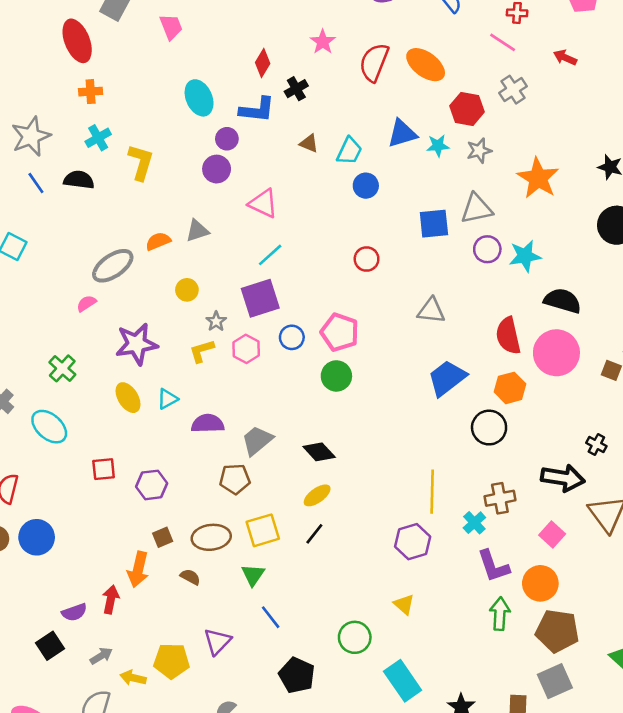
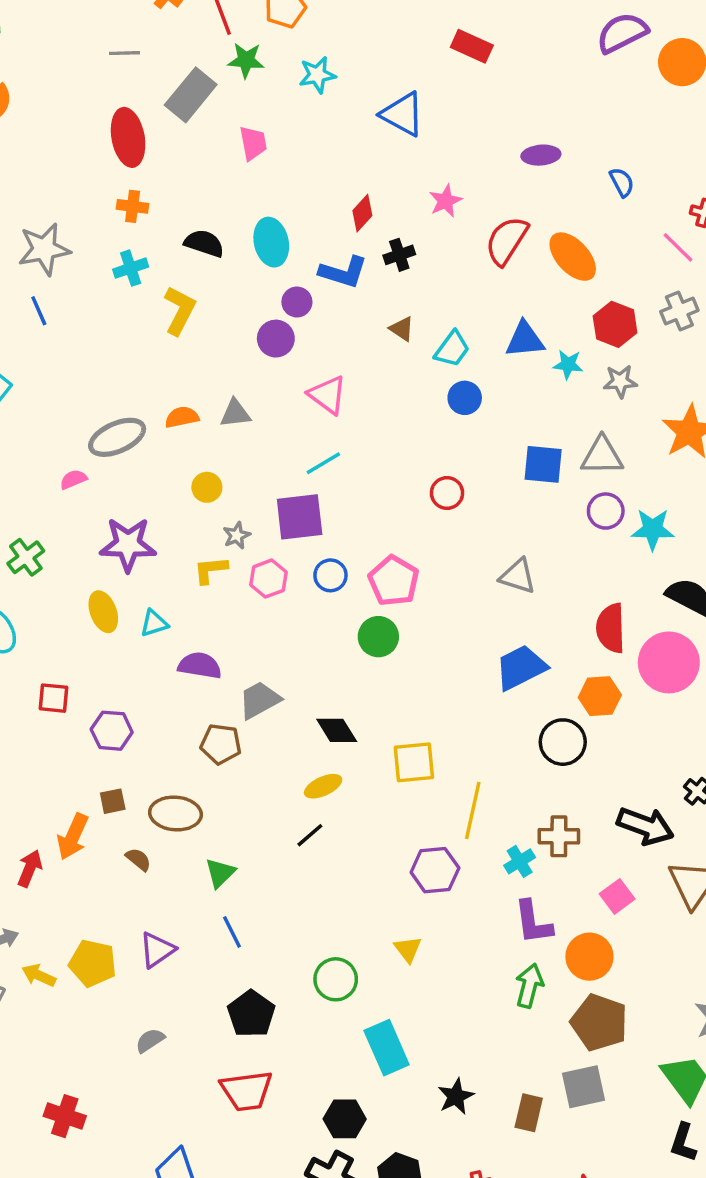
black semicircle: (79, 180) -> (204, 243), moved
yellow square: (263, 530) -> (414, 762), moved

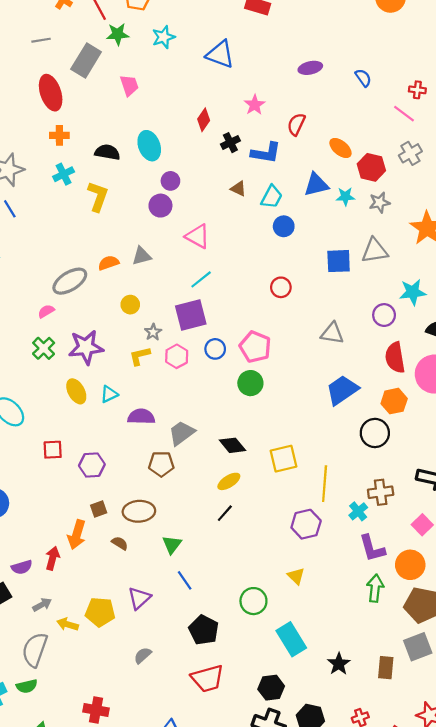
red semicircle: (507, 241) -> (296, 124), size x0.7
orange ellipse: (573, 257) -> (340, 148), moved, size x0.7
blue L-shape: (343, 272) -> (266, 153), moved
purple circle: (606, 511) -> (384, 315), moved
green cross: (26, 557) -> (44, 348), moved

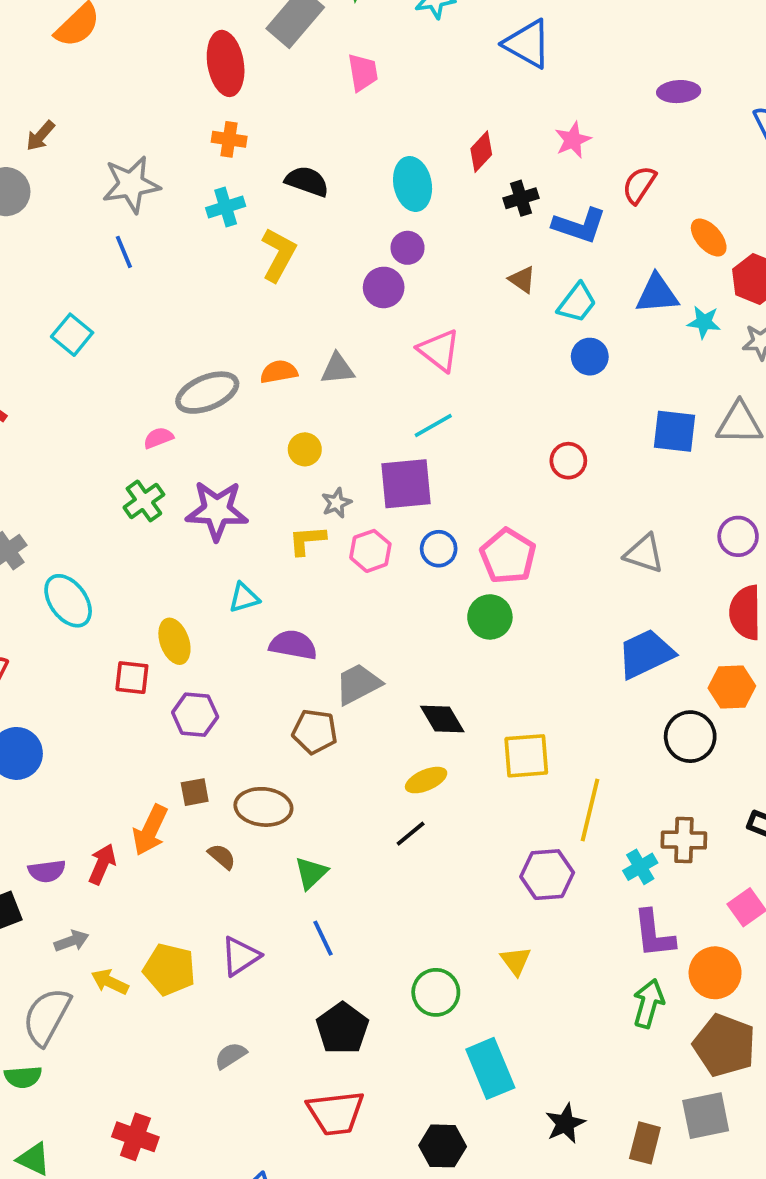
cyan ellipse: (149, 146) -> (413, 184), moved
yellow ellipse: (76, 391) -> (174, 641), moved

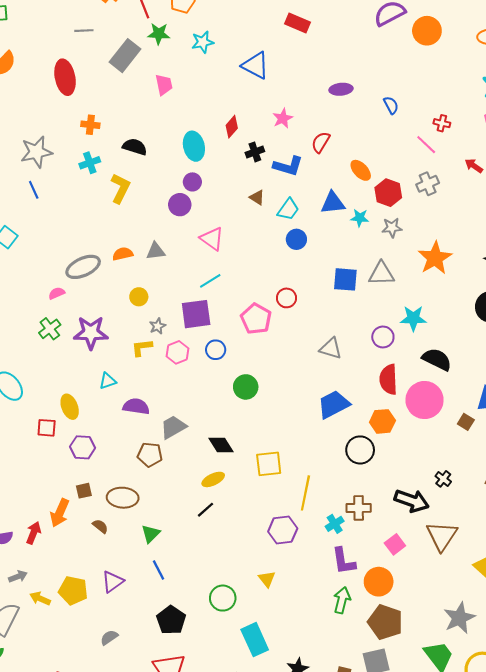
red ellipse: (226, 63) -> (65, 77), moved
pink pentagon: (508, 556) -> (256, 319), moved

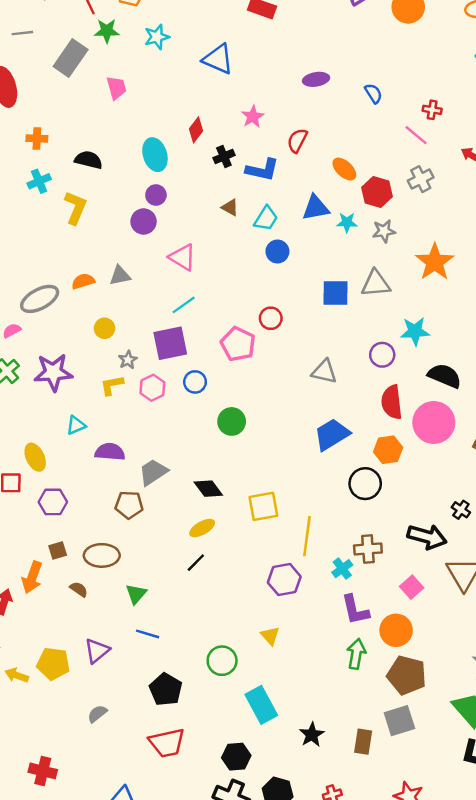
blue line: (159, 570) -> (148, 634), turned -42

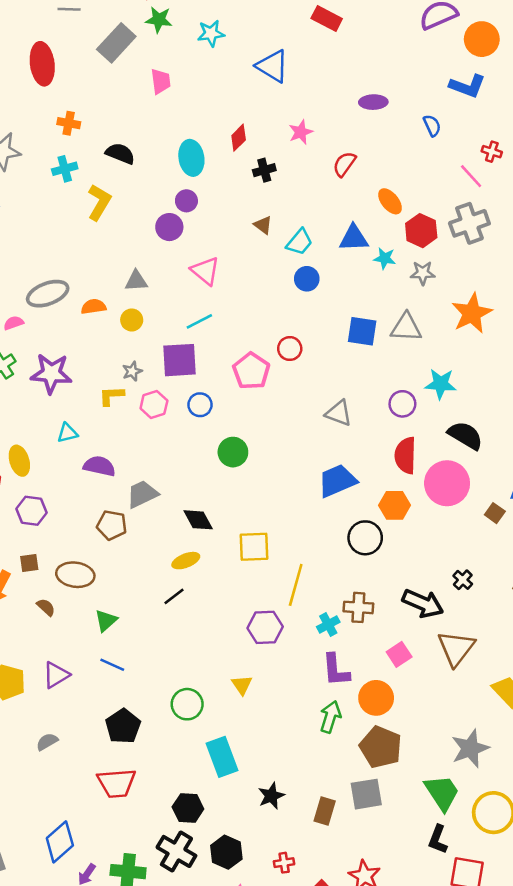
blue L-shape: (262, 170) -> (467, 86), moved
gray cross: (421, 179) -> (469, 223), size x1.4
orange semicircle: (83, 281) -> (94, 307), moved
yellow circle: (105, 328) -> (132, 320), moved

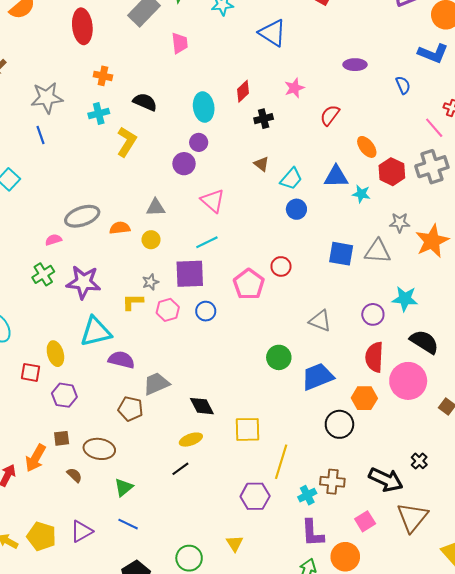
gray star: (423, 273) -> (400, 223), moved
cyan triangle: (67, 433) -> (96, 332), size x1.8
green circle: (233, 452) -> (279, 357), moved

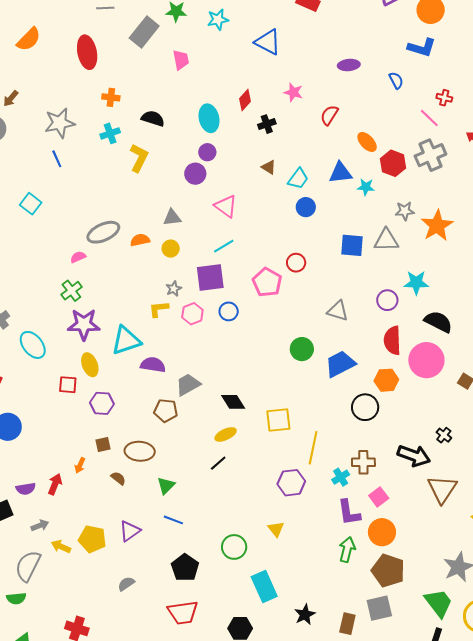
pink star: (294, 88) -> (293, 92), turned -30
purple star: (84, 282) -> (84, 324), moved
orange arrow: (35, 458) -> (80, 465), size x0.6
pink square: (365, 521) -> (379, 497), moved

